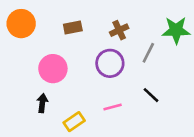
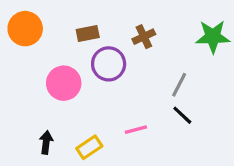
gray line: (148, 53) -> (179, 85), moved
purple circle: (110, 63) -> (109, 64), moved
black arrow: (42, 103) -> (46, 142), moved

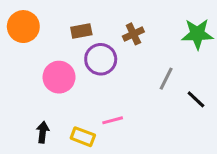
black line: (182, 115) -> (196, 99), moved
pink line: (136, 130) -> (113, 120), moved
yellow rectangle: (89, 147) -> (83, 137), turned 55

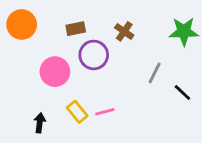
brown cross: (133, 34) -> (124, 31), turned -30
yellow rectangle: (83, 137) -> (77, 112), moved, turned 30

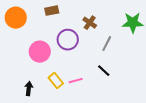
brown rectangle: (76, 29) -> (52, 11), moved
gray line: (155, 73) -> (107, 44), moved
black line: (182, 92) -> (104, 71), moved

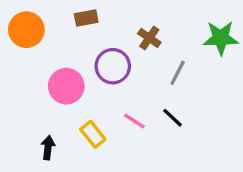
pink line: (76, 81) -> (134, 121), moved, turned 48

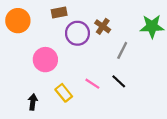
purple circle: (113, 66) -> (77, 33), moved

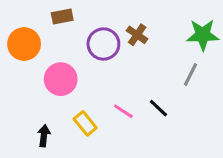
brown rectangle: (59, 13) -> (62, 16), moved
orange circle: (18, 21) -> (24, 44), moved
gray line: (122, 50) -> (191, 75), moved

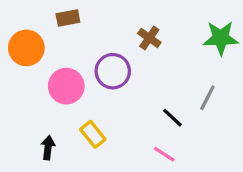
purple circle: (103, 44) -> (113, 71), moved
gray line: (191, 75) -> (207, 98), moved
pink line: (123, 111) -> (164, 154), moved

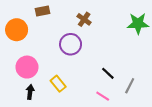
brown cross: (149, 38) -> (84, 19), moved
pink circle: (66, 86) -> (27, 67), moved
gray line: (207, 98) -> (130, 86), moved

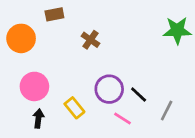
brown cross: (84, 19) -> (90, 40), moved
purple circle: (71, 44) -> (109, 89), moved
pink line: (103, 96) -> (123, 118), moved

